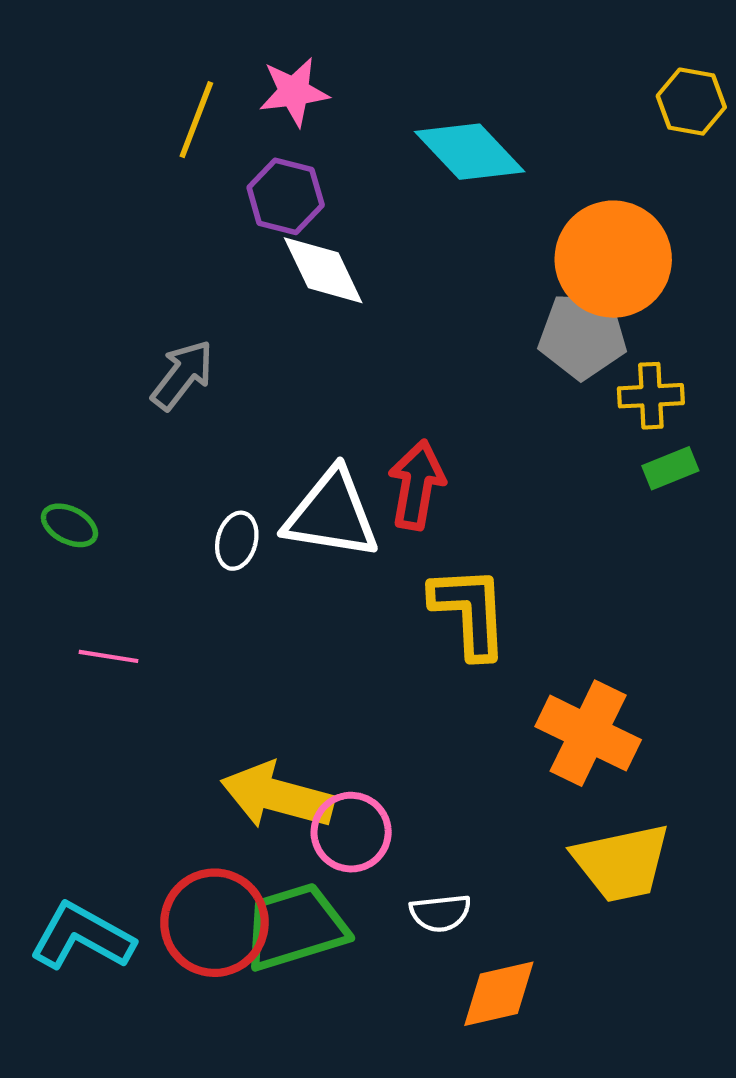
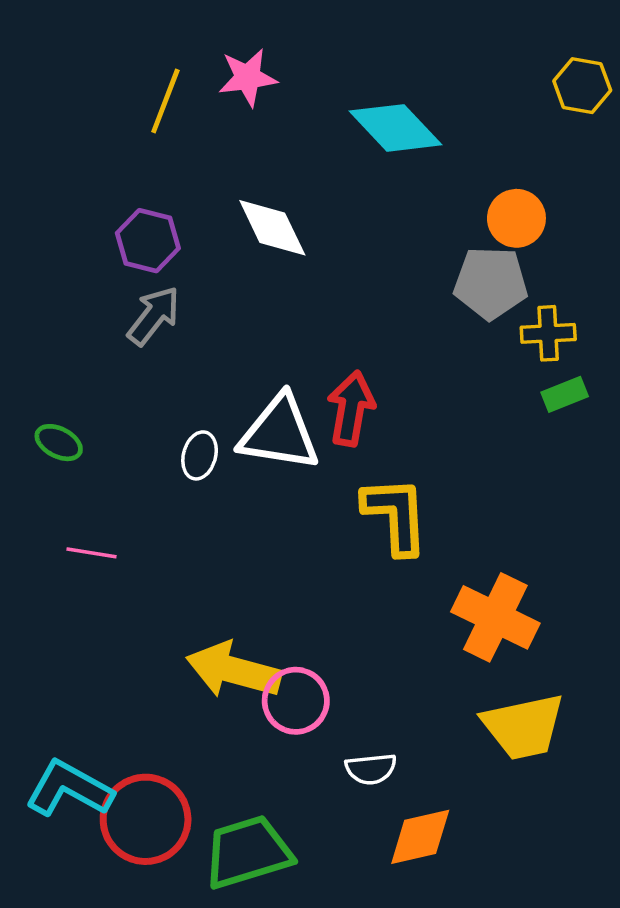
purple hexagon: (286, 196) -> (148, 241), moved
orange circle: (613, 259) -> (516, 218), size x0.6
red circle: (214, 923) -> (146, 819), moved
green trapezoid: (295, 927) -> (248, 852), moved

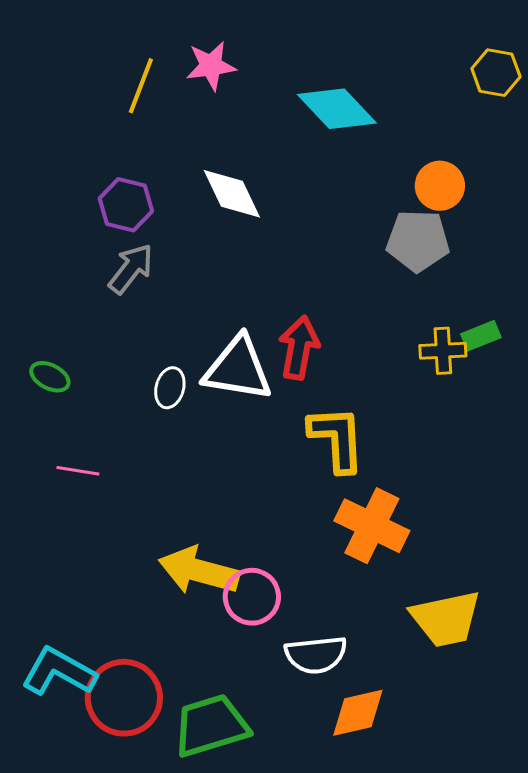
yellow cross: (548, 333) -> (443, 351), moved
orange cross: (495, 617) -> (372, 526), moved
white semicircle: (371, 769) -> (316, 655), size x1.4

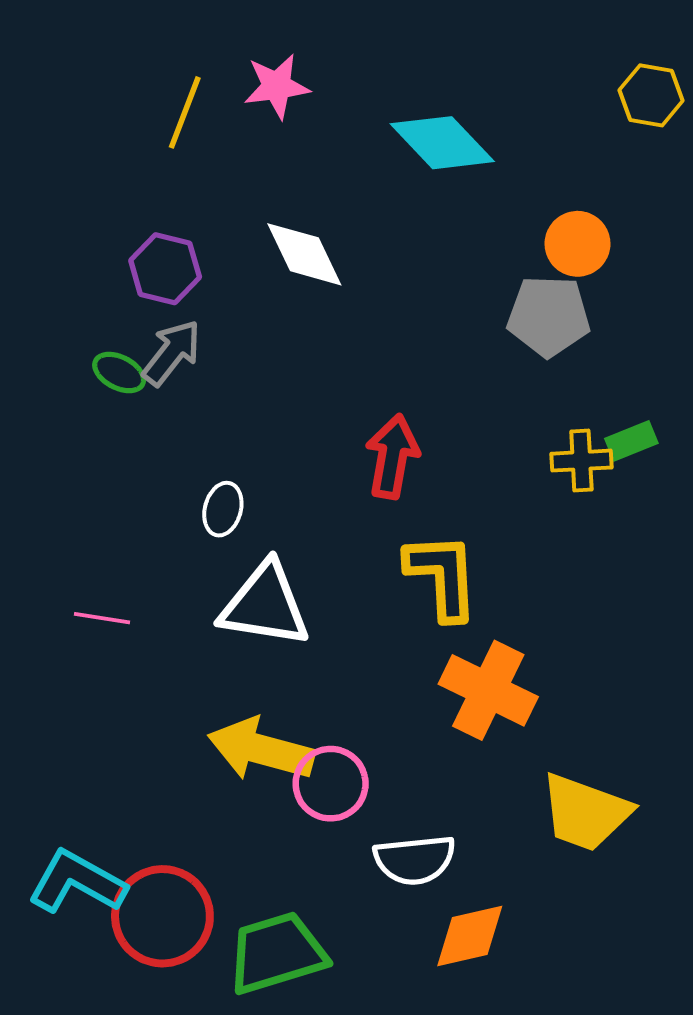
white triangle: (238, 369) -> (265, 605), moved
green ellipse: (50, 377) -> (119, 373), moved
yellow trapezoid: (446, 619) -> (585, 812), turned 32

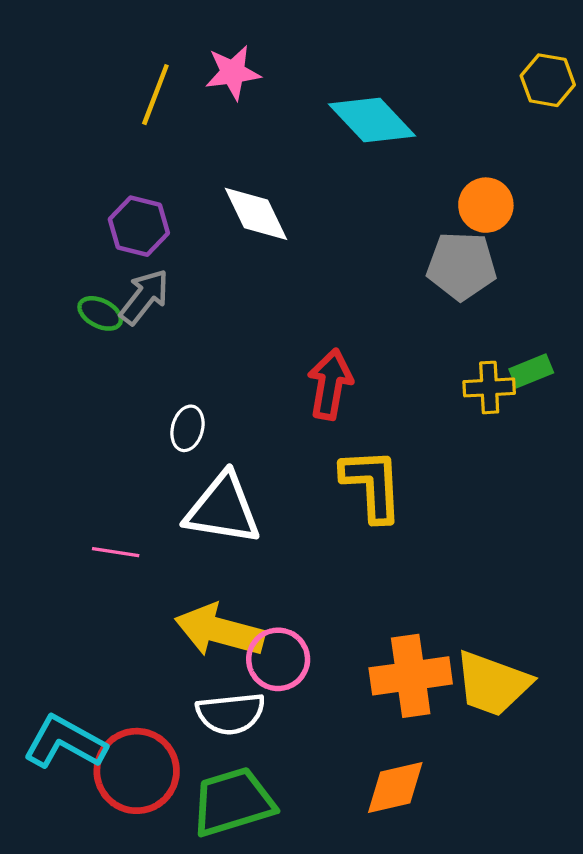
pink line: (102, 618) -> (116, 552), moved
orange cross: (488, 690) -> (411, 676), moved, turned -34
white semicircle: (415, 860) -> (231, 713), moved

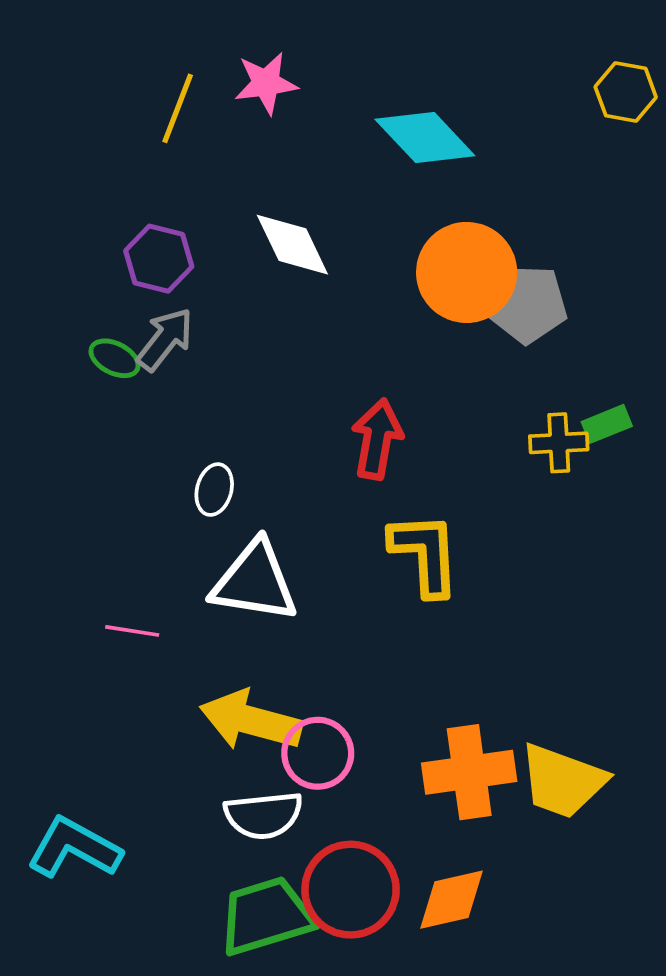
orange circle: (486, 205) -> (467, 272), moved, size x1.6
red circle: (137, 771) -> (351, 890), moved

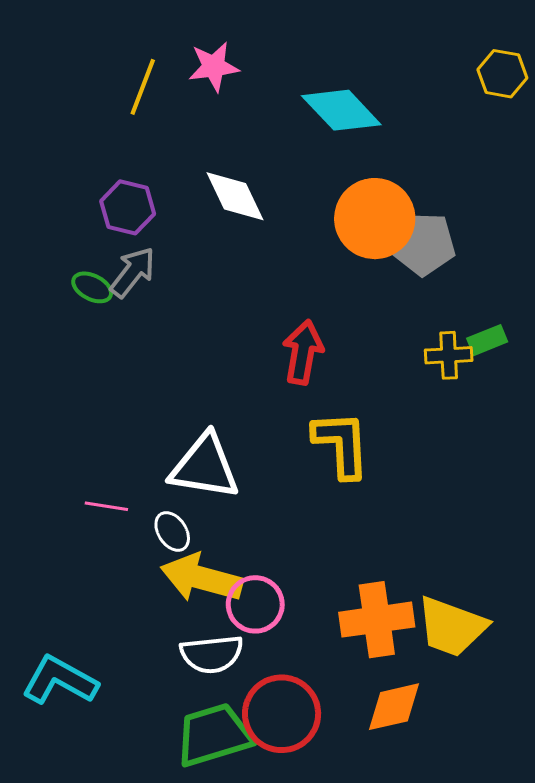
white ellipse: (214, 490) -> (172, 531), moved, turned -48
orange diamond: (451, 900) -> (394, 707), moved

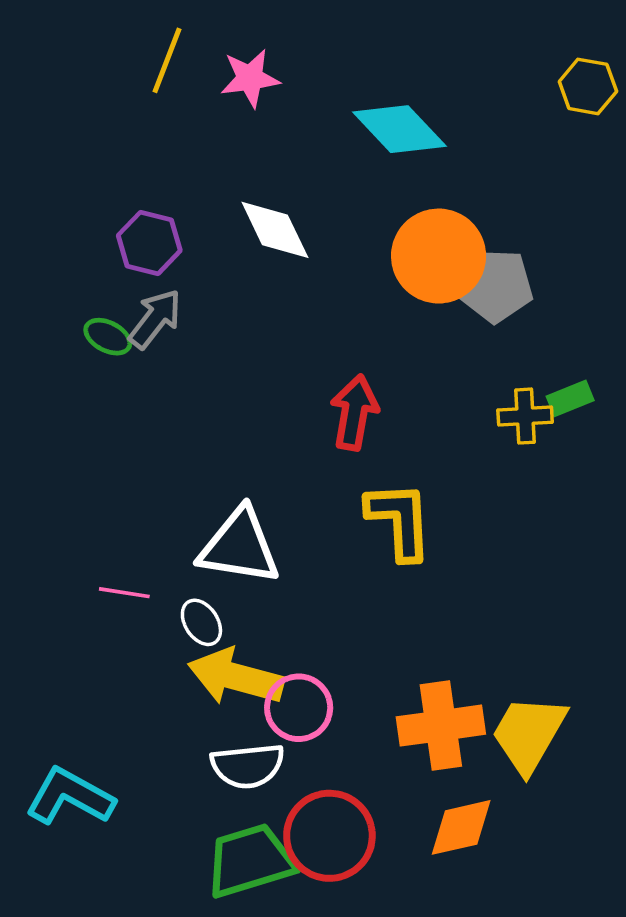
yellow line: (143, 87) -> (167, 60), moved
yellow trapezoid: (452, 627) -> (529, 734), turned 100

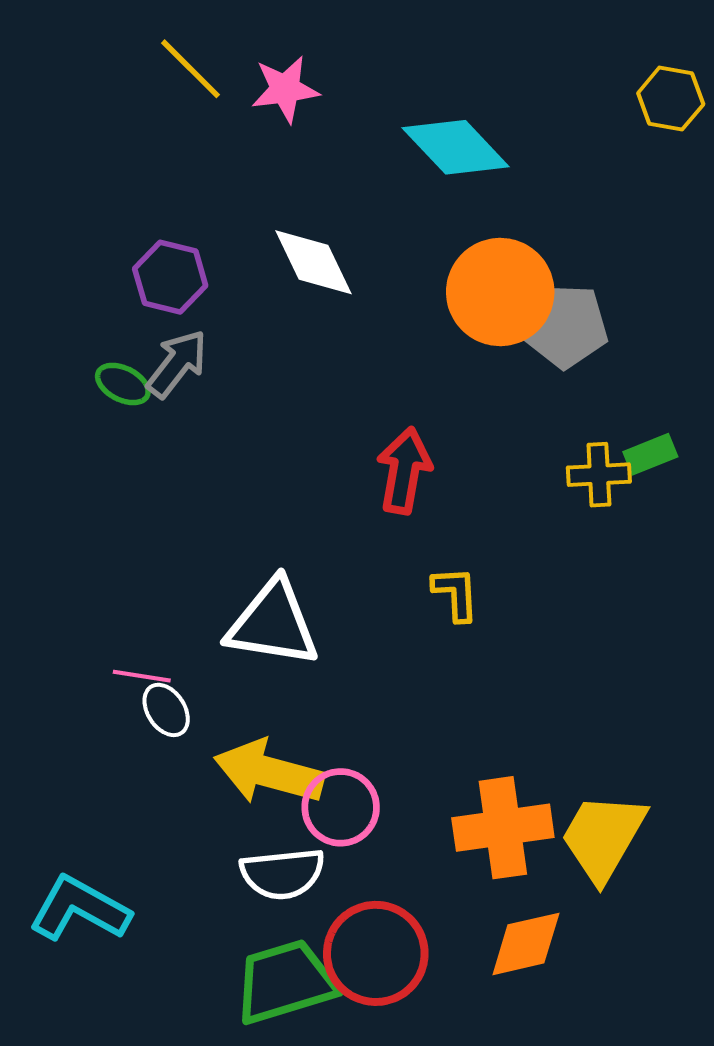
yellow line: (167, 60) -> (190, 69), turned -66
yellow L-shape: (399, 520) -> (456, 594), size x0.6
white ellipse: (201, 622) -> (166, 710), moved

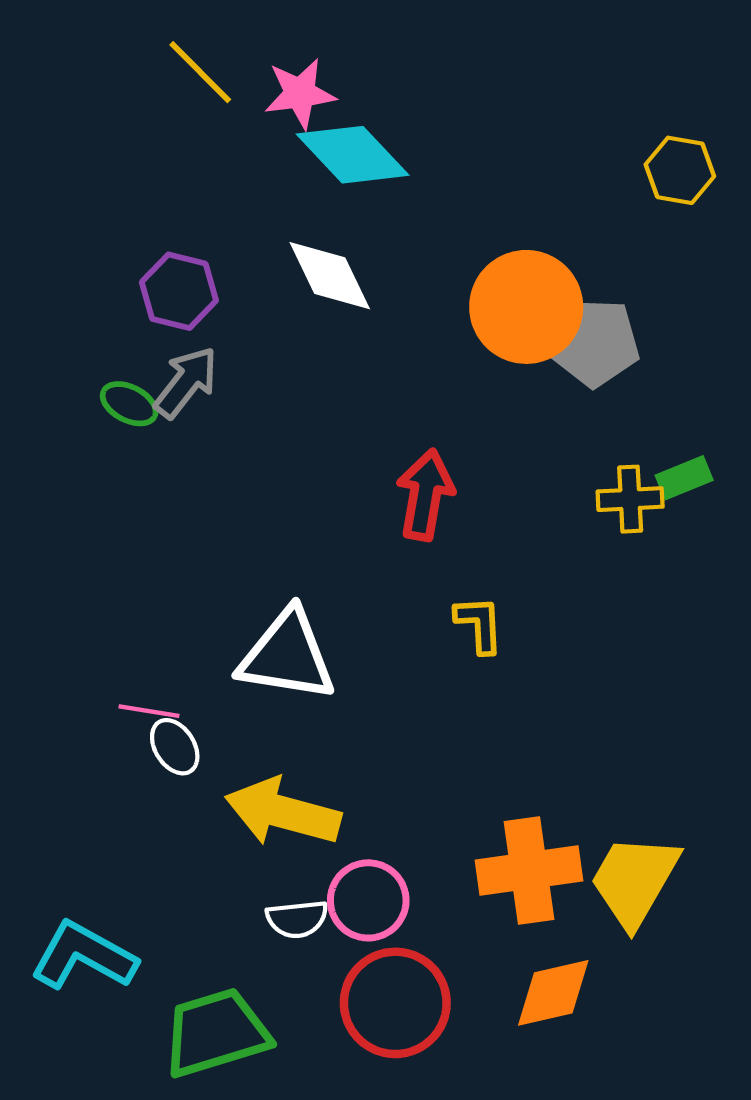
yellow hexagon: (671, 99) -> (680, 170), moved
cyan diamond: (456, 147) -> (353, 155), moved
pink circle: (341, 807) -> (368, 900), moved
white semicircle: (282, 874) -> (297, 919), size x0.7
green trapezoid: (285, 982) -> (216, 1033), moved

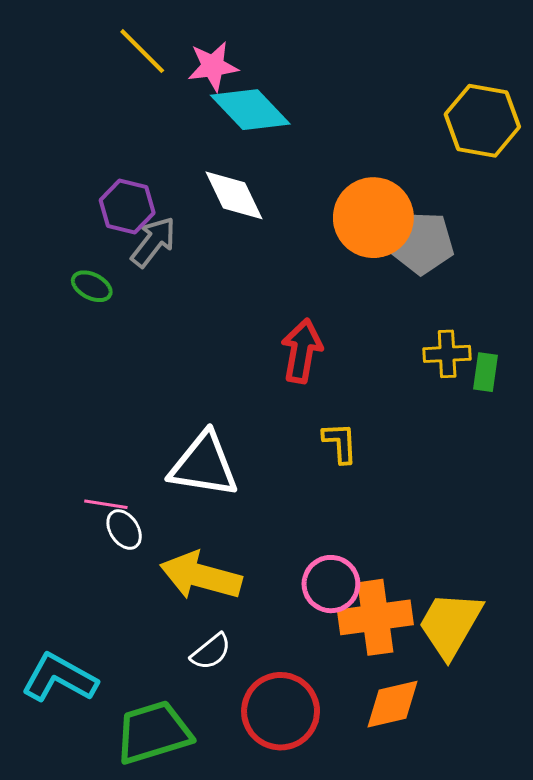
yellow hexagon: (680, 170) -> (482, 121), size x1.5
gray arrow: (186, 382) -> (153, 242), moved
green rectangle: (684, 478) -> (485, 372), moved, turned -60
pink circle: (368, 900) -> (331, 584), moved
white semicircle: (297, 919) -> (211, 652), turned -33

